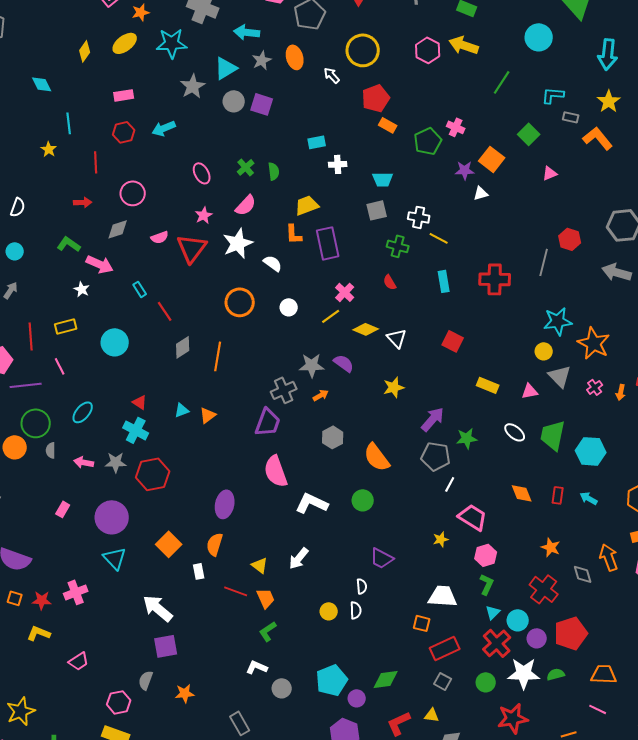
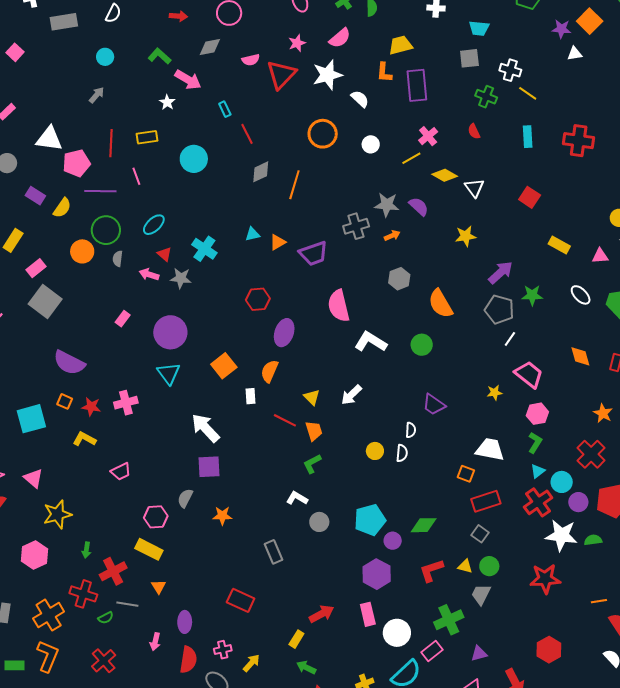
red triangle: (140, 402) -> (164, 254), moved
purple trapezoid: (268, 422) -> (314, 253), moved, turned 44
red hexagon: (153, 474) -> (258, 299), moved, size x0.7
green circle: (486, 682) -> (489, 566), moved

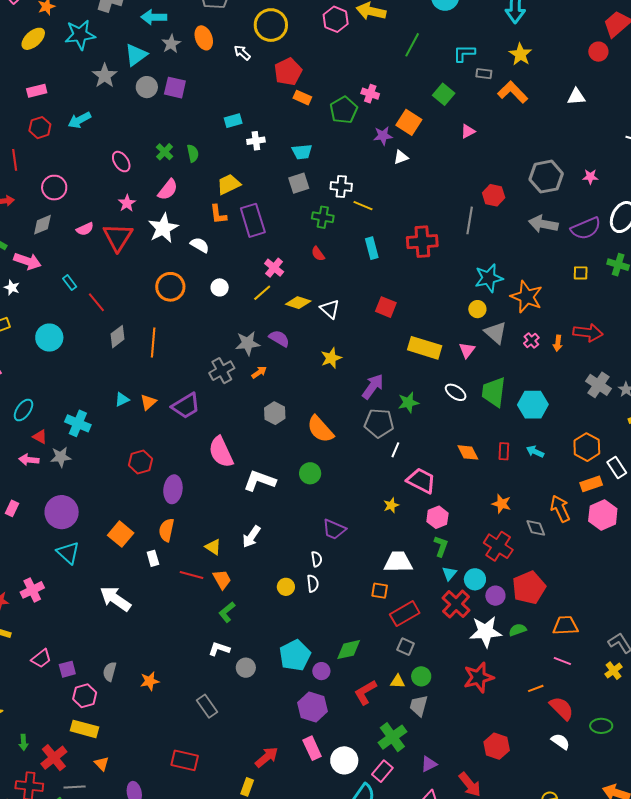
yellow rectangle: (559, 245) -> (425, 348), size x1.5
pink triangle: (600, 256) -> (467, 350), turned -36
purple square: (209, 467) -> (67, 669), moved, size x0.7

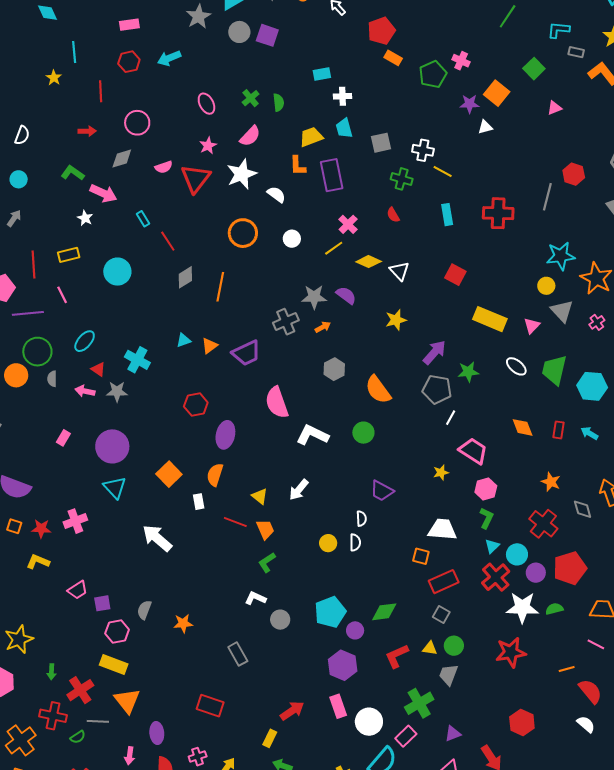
cyan trapezoid: (302, 152) -> (344, 128), moved, turned 75
orange triangle: (102, 764) -> (127, 701), size x1.8

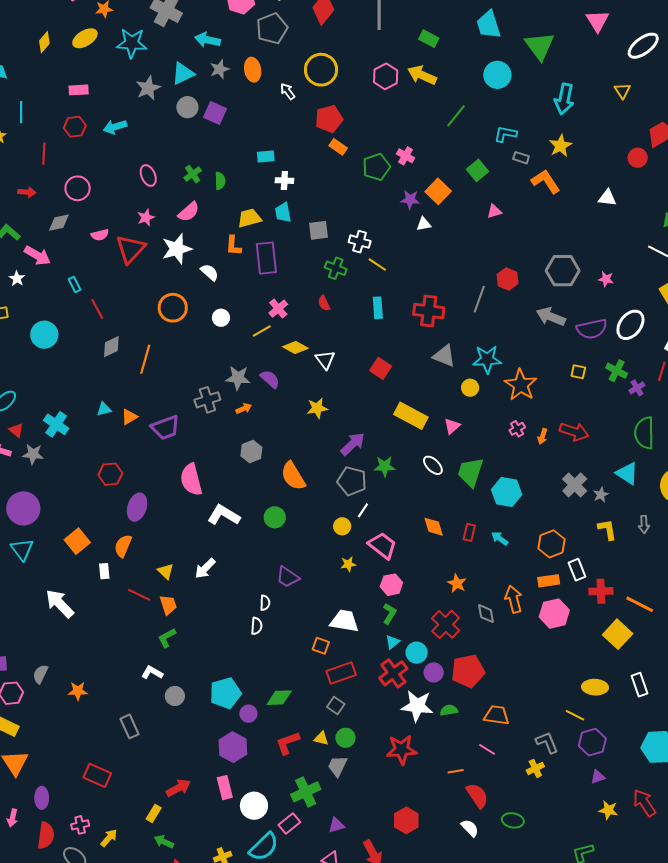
gray triangle: (562, 311) -> (444, 356), moved, turned -30
yellow circle: (328, 543) -> (342, 526), moved

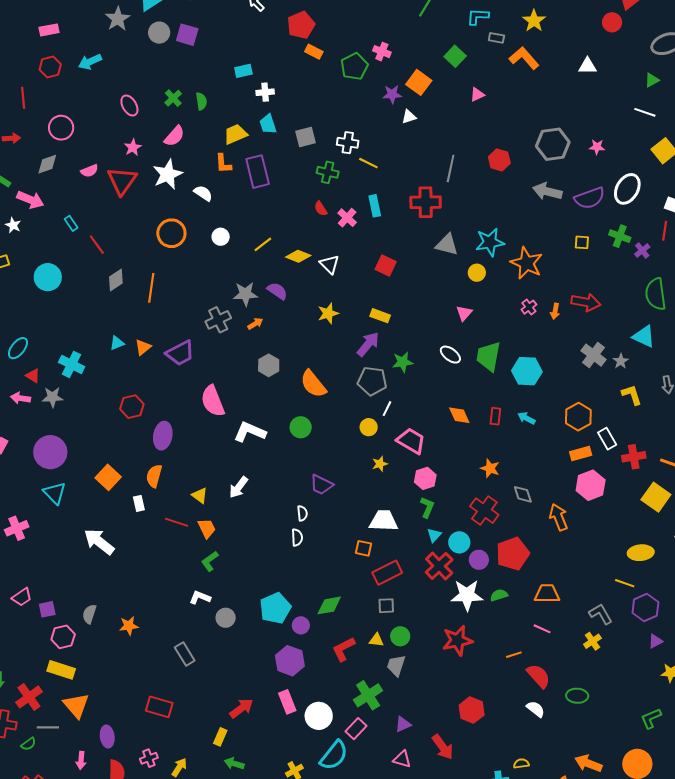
gray line: (479, 299) -> (451, 168), moved
pink cross: (278, 309) -> (347, 218), moved
yellow rectangle: (411, 416) -> (380, 316), moved, size x0.6
orange arrow: (514, 599) -> (559, 517), moved
gray square: (336, 706) -> (386, 606), turned -30

